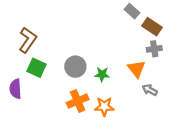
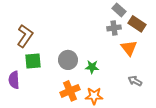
gray cross: (154, 49) -> (114, 28), moved
green square: (37, 68) -> (33, 61), turned -30
orange triangle: (136, 69) -> (129, 48), moved

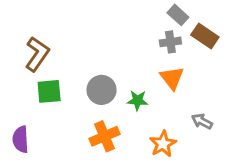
orange triangle: (129, 48) -> (172, 78), moved
purple semicircle: (14, 80) -> (21, 139), moved
orange star: (94, 96) -> (163, 144), moved, turned -30

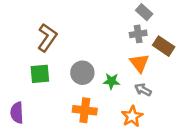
brown rectangle: (205, 36) -> (164, 46), moved
brown L-shape: (37, 54) -> (47, 38), moved
gray arrow: (202, 121) -> (143, 90), moved
orange cross: (105, 136) -> (85, 110), turned 30

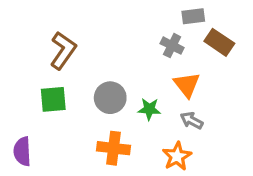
gray rectangle: (144, 12) -> (193, 16), turned -49
gray cross: (138, 34) -> (172, 46), moved, turned 35
brown rectangle: (164, 46) -> (219, 42), moved

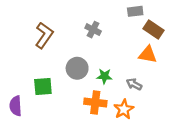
gray cross: (172, 46) -> (93, 30), moved
orange triangle: (187, 85) -> (148, 55), moved, turned -42
green square: (53, 99) -> (43, 86), moved
orange cross: (113, 148) -> (95, 102), moved

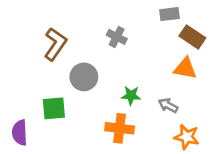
gray circle: (77, 68) -> (84, 77), moved
orange star: (124, 109) -> (187, 137), moved, turned -30

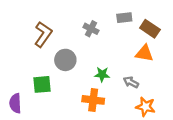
gray rectangle: (170, 14) -> (124, 18), moved

